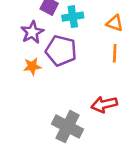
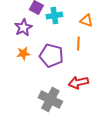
purple pentagon: (61, 51) -> (51, 56), moved
orange line: (115, 53) -> (78, 44), moved

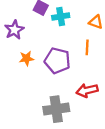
purple star: (23, 28) -> (14, 30), moved
gray cross: (50, 100) -> (56, 109), turned -35

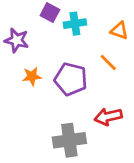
purple star: (14, 30) -> (17, 40), turned -30
orange line: (87, 47) -> (108, 62), turned -48

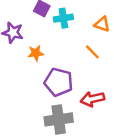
orange star: (32, 76) -> (36, 53), moved
purple pentagon: (71, 79) -> (59, 82), moved

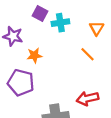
orange triangle: (102, 24) -> (97, 28), turned 42
purple pentagon: (59, 82) -> (21, 83), moved

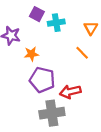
purple pentagon: (21, 83) -> (42, 80), moved
red arrow: (88, 98) -> (70, 92), moved

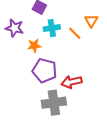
cyan cross: (56, 23) -> (52, 28), moved
orange line: (82, 53) -> (75, 33), moved

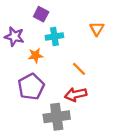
orange line: (75, 33) -> (79, 69), moved
purple pentagon: (45, 71) -> (31, 87), moved, turned 30

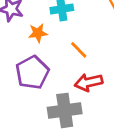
orange line: (79, 69) -> (79, 50), moved

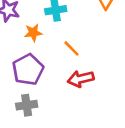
gray cross: (65, 110) -> (27, 105), moved, size x0.7

